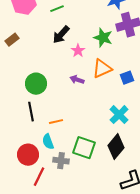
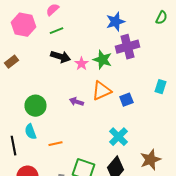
black arrow: (61, 35) -> (60, 57), turned -114
pink star: (78, 51) -> (81, 64), moved
black line: (31, 112) -> (13, 146), moved
cyan semicircle: (48, 142) -> (30, 132), moved

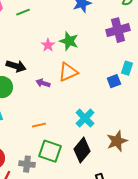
purple cross: (127, 47) -> (118, 30), moved
black arrow: (60, 57) -> (16, 66), moved
blue square: (126, 100) -> (114, 81), moved
orange line: (55, 144) -> (39, 125), moved

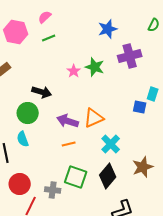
purple cross: (118, 30) -> (130, 56), moved
orange triangle: (68, 72) -> (94, 118), moved
blue square: (114, 81) -> (140, 107), turned 32
purple arrow: (43, 83) -> (68, 121), moved, size x1.5
orange line: (39, 125) -> (69, 144), moved

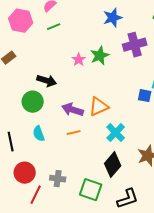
green star: (95, 67) -> (100, 56), turned 30
cyan semicircle: (23, 139) -> (39, 134), moved
green square: (76, 177) -> (91, 190), moved

